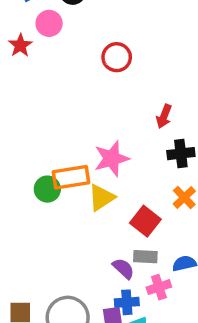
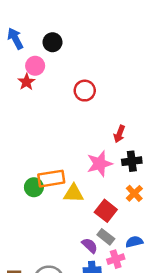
red star: (20, 45) -> (26, 82), moved
pink star: (112, 159) -> (100, 164), moved
yellow triangle: (101, 197) -> (74, 193), turned 35
gray rectangle: (145, 257) -> (106, 237), turned 35

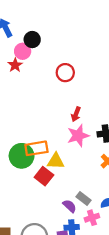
black circle: (52, 42) -> (32, 40), moved
red arrow: (119, 134) -> (76, 114), moved
green circle: (34, 187) -> (22, 156), size x1.5
red square: (106, 211) -> (44, 176), moved

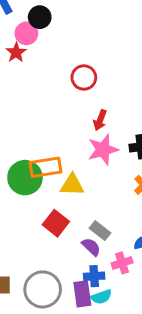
red circle: (65, 73) -> (84, 77), moved
red square: (44, 176) -> (56, 223), moved
gray rectangle: (83, 199) -> (100, 231), moved

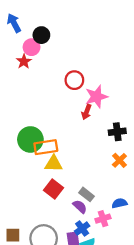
pink star: (103, 150) -> (96, 97), moved
green circle: (25, 178) -> (30, 139), moved
yellow triangle: (72, 185) -> (54, 164), moved
blue cross: (94, 276) -> (82, 229), turned -32

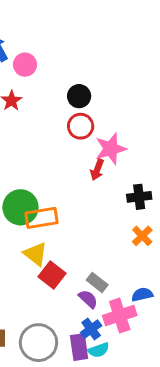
black circle: (41, 35) -> (79, 96), moved
pink circle: (32, 47) -> (25, 65), moved
yellow triangle: (54, 164) -> (35, 254), moved, turned 36
pink cross: (103, 219) -> (120, 316), size x1.5

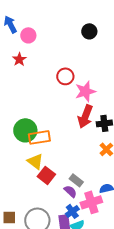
black circle: (79, 96) -> (89, 31), moved
red arrow: (97, 170) -> (85, 116), moved, size x1.6

